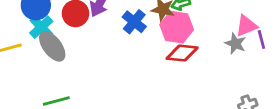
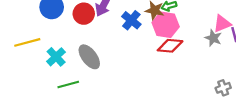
cyan cross: (41, 27) -> (56, 57), moved
gray ellipse: (52, 46) -> (89, 57), moved

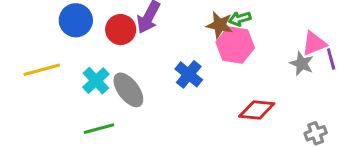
blue cross: (131, 20) -> (189, 74), moved
red diamond: (170, 46) -> (257, 110), moved
cyan cross: (56, 57) -> (96, 81), moved

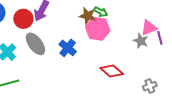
green arrow: (240, 19) -> (101, 12), turned -136
gray ellipse: (128, 90) -> (35, 44), moved
red diamond: (257, 110) -> (112, 71), turned 35

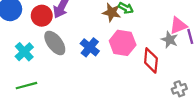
pink hexagon: (98, 29) -> (123, 43), moved
red diamond: (112, 71) -> (151, 60), moved, turned 55

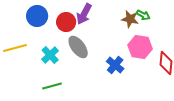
blue cross: (90, 47) -> (115, 65), moved

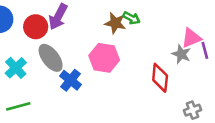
pink hexagon: (140, 47) -> (104, 58), moved
blue cross: (115, 65) -> (71, 80), moved

